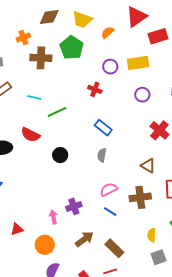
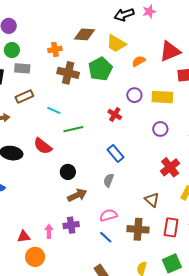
red triangle: (17, 229) -> (24, 237), moved
brown arrow: (84, 239) -> (77, 195), moved

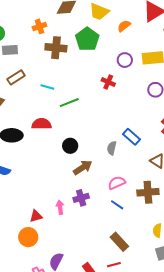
red semicircle: (43, 146) -> (41, 124), turned 150
blue rectangle: (115, 154) -> (132, 137), moved
orange circle: (35, 257) -> (28, 237), moved

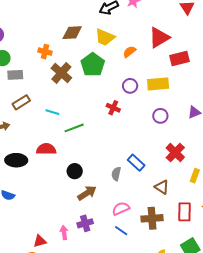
orange cross: (39, 26) -> (45, 52), turned 32
brown cross: (56, 48) -> (61, 73), turned 35

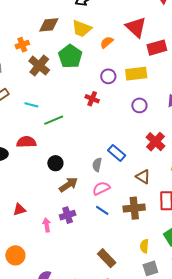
red triangle: (159, 38) -> (136, 27), turned -45
orange cross: (45, 52) -> (22, 45), turned -32
pink semicircle: (121, 209) -> (101, 188), moved
blue line: (121, 231) -> (102, 210), moved
red triangle: (40, 241) -> (19, 209), moved

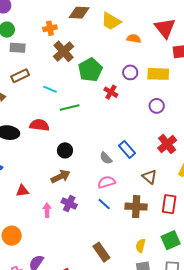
orange semicircle: (107, 42) -> (134, 39), turned 40
green pentagon: (70, 56) -> (90, 70), moved
gray semicircle: (97, 165) -> (106, 158), turned -64
brown arrow: (68, 185) -> (61, 176), moved
purple cross: (68, 215) -> (69, 204), turned 35

